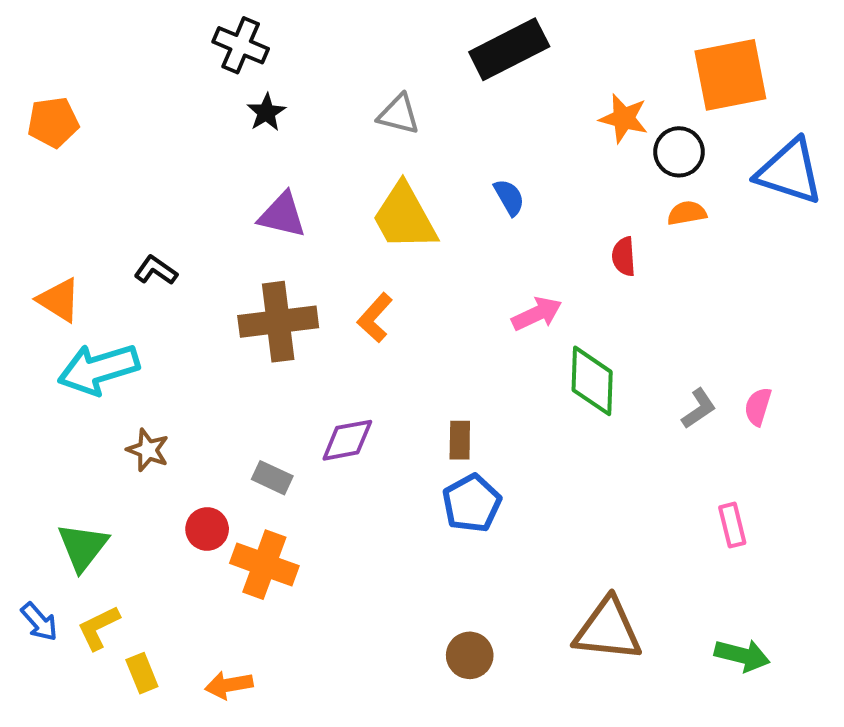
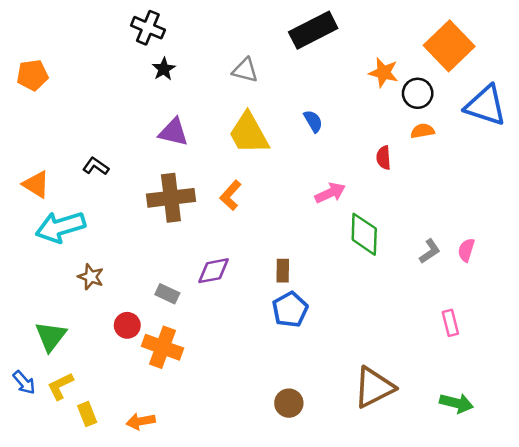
orange square: (730, 75) -> (449, 46), turned -33
brown triangle: (608, 630) -> (374, 387), turned -33

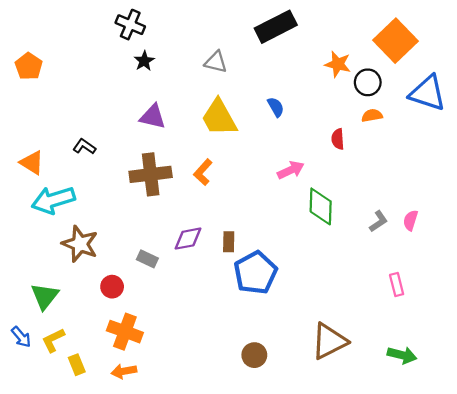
orange pentagon: (32, 75) -> (29, 66), turned -30
brown rectangle: (283, 271) -> (229, 242), moved
brown star: (91, 277) -> (80, 244), size x1.6
blue pentagon: (290, 310) -> (255, 273), size x1.4
orange cross: (162, 347) -> (125, 332), moved

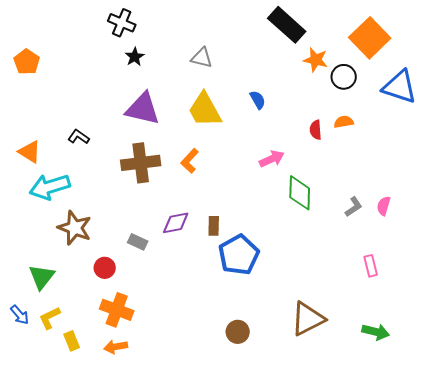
black rectangle: (276, 27) -> (287, 25), moved, turned 69
orange semicircle: (372, 116) -> (344, 122), moved
purple triangle: (153, 117) -> (143, 109), size x1.4

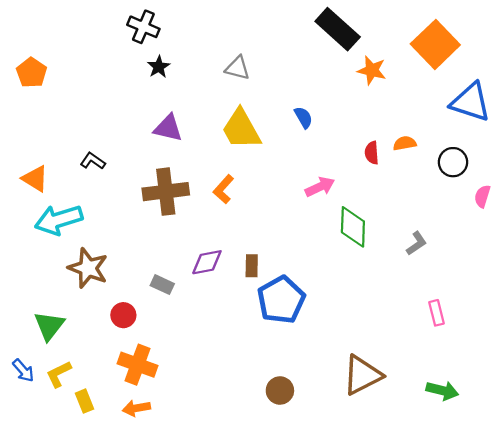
black circle: (344, 77) -> (453, 162), moved
purple triangle: (143, 109) -> (168, 128), size x0.7
pink semicircle: (384, 206) -> (482, 196), moved

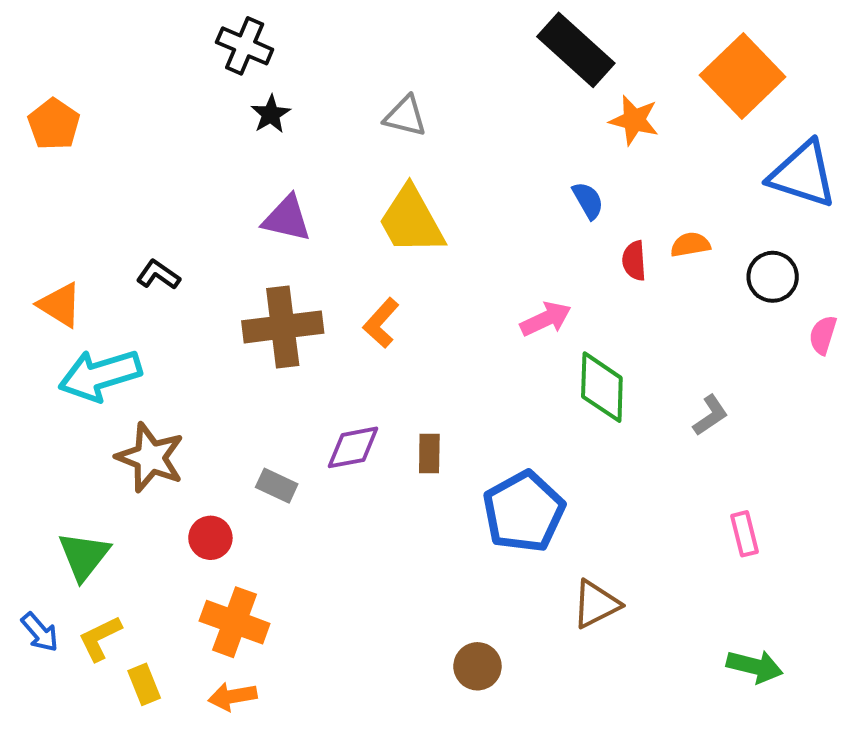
blue semicircle: (303, 117) -> (588, 200), moved
blue pentagon: (281, 300) -> (524, 512), moved
brown triangle: (362, 375) -> (596, 604), moved, size x0.7

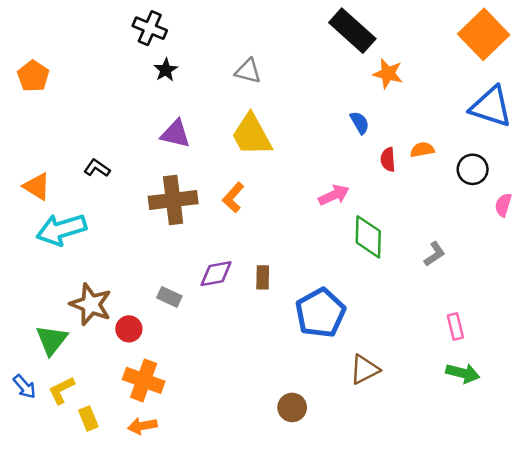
orange square: (743, 76) -> (484, 34), moved
brown star: (150, 457) -> (91, 304), moved
green arrow: (755, 666) -> (463, 373), moved

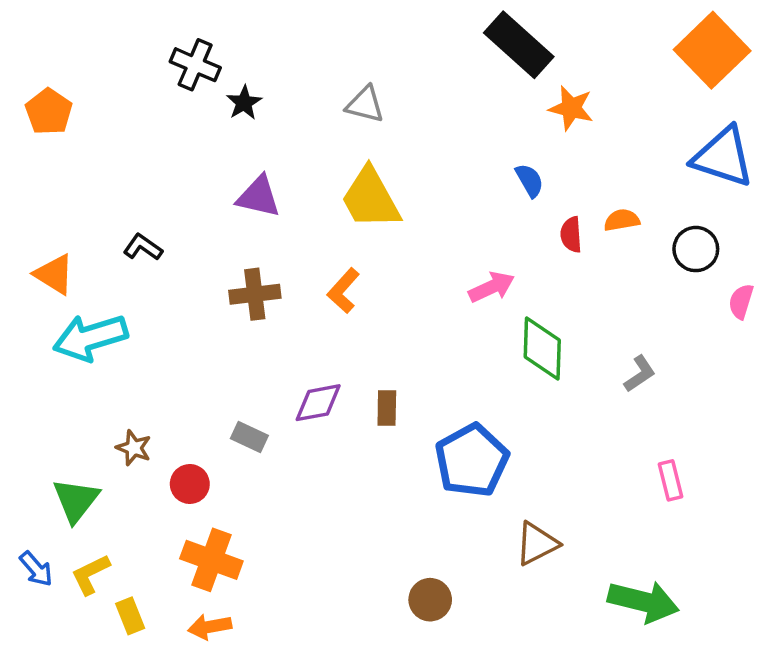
black cross: (150, 28) -> (195, 65), moved
brown cross: (173, 200) -> (255, 294), size x0.7
brown star: (91, 304) -> (134, 448), size x0.6
green arrow: (463, 373) -> (643, 601), moved, size x1.4

